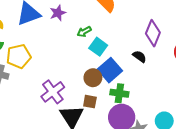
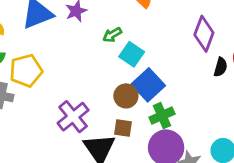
black semicircle: (139, 57) -> (221, 67), moved, turned 72
green cross: (119, 93) -> (162, 116), turned -30

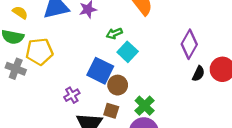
blue square: (148, 85) -> (100, 71), moved, turned -30
green cross: (162, 116) -> (145, 106), turned -30
purple cross: (73, 117) -> (72, 95), size x0.6

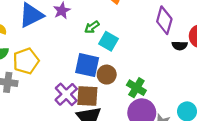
black semicircle: (198, 74) -> (180, 46), turned 80
purple cross: (72, 95) -> (66, 94), size x1.5
brown square: (111, 111) -> (87, 96), moved, size x1.5

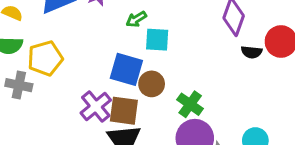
cyan square: (108, 41) -> (157, 40), turned -30

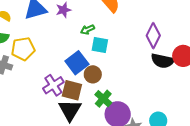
black semicircle: (252, 52) -> (163, 61), size x1.6
blue square: (126, 69) -> (77, 63), turned 30
green cross: (190, 104) -> (103, 99), moved

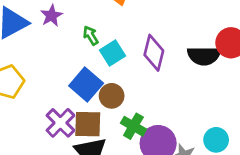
green arrow: (87, 30) -> (91, 36), turned 96
purple diamond: (153, 36) -> (154, 53), moved
cyan square: (100, 45) -> (113, 53), turned -30

